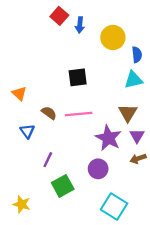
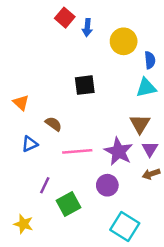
pink line: (79, 114) -> (77, 151), moved
blue triangle: (27, 131) -> (30, 144), turned 42
purple line: (48, 160) -> (45, 185), moved

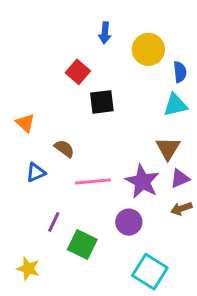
red square: (65, 18) -> (78, 72), moved
purple triangle: (150, 149) -> (180, 179), turned 36
green square: (69, 204) -> (82, 245), turned -35

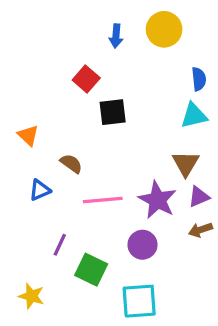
yellow circle: (148, 49) -> (164, 29), moved
cyan square: (150, 272) -> (139, 301), moved, turned -36

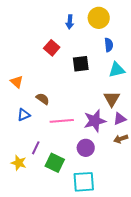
blue semicircle: (199, 79) -> (109, 45), moved
black square: (113, 112) -> (81, 64), moved
purple star: (157, 200) -> (95, 121), turned 30
yellow star: (31, 296) -> (19, 163), moved

